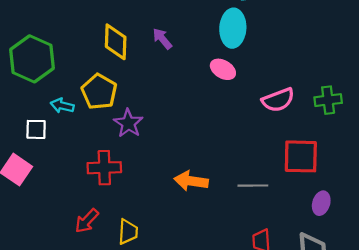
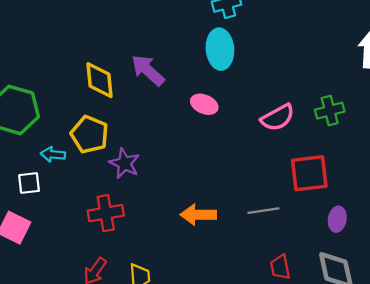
purple arrow: (162, 39) -> (148, 70), size x1.5
pink ellipse: (223, 69) -> (204, 104), moved

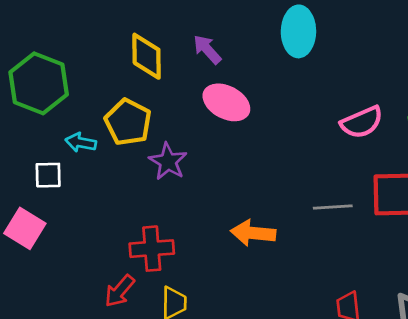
purple arrow: (148, 70) -> (207, 49), size x0.7
pink ellipse: (204, 104) -> (226, 102), moved, size x1.4
gray line: (263, 211) -> (333, 207), moved
red cross: (106, 213) -> (152, 249), moved

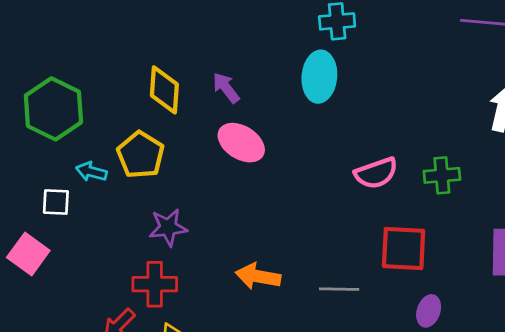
purple star: (168, 162) -> (168, 227), moved, turned 30
gray line: (333, 207) -> (339, 289), moved

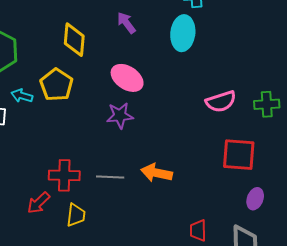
purple arrow: (226, 88) -> (126, 23), moved
purple star: (168, 227) -> (120, 116), moved
orange arrow: (258, 276) -> (156, 173), moved
gray line: (339, 289) -> (110, 177), moved

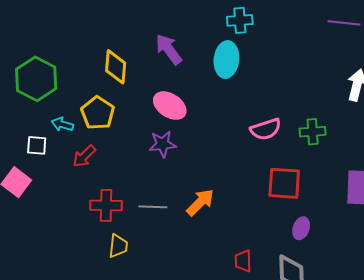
purple arrow: (126, 23) -> (169, 49), size x1.4
orange arrow: (156, 173) -> (200, 202), turned 124
red arrow: (39, 203) -> (84, 156), moved

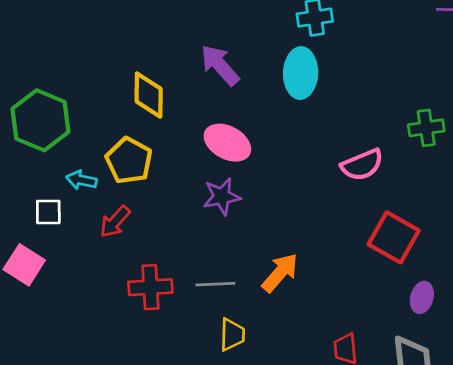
green cross: (313, 132) -> (426, 128), moved
red square: (284, 183) -> (394, 237), turned 30
yellow trapezoid: (118, 246) -> (232, 335), moved

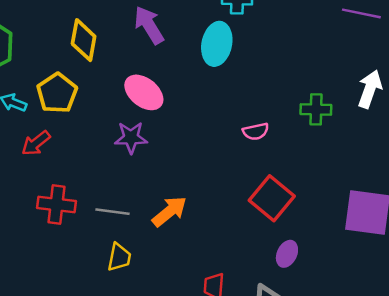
pink semicircle: (362, 165) -> (256, 131), size x0.7

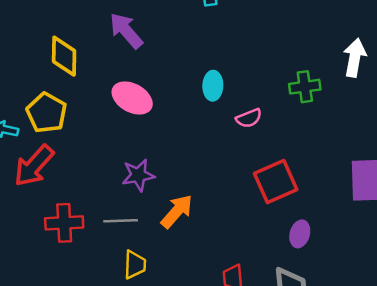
cyan ellipse: (217, 44) -> (213, 86), moved, size x0.7
purple star: (131, 138) -> (138, 175), moved
red arrow: (36, 143) -> (34, 166), size x1.5
red square: (272, 198) -> (276, 182), turned 36

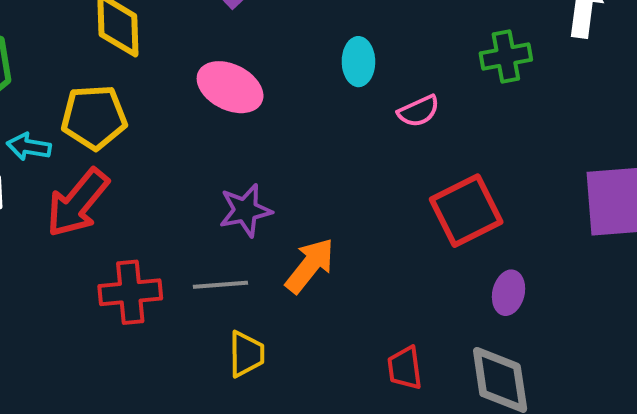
yellow pentagon: (47, 113) -> (94, 117), turned -30

